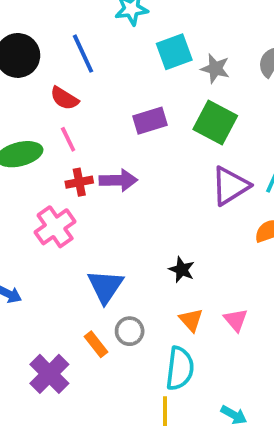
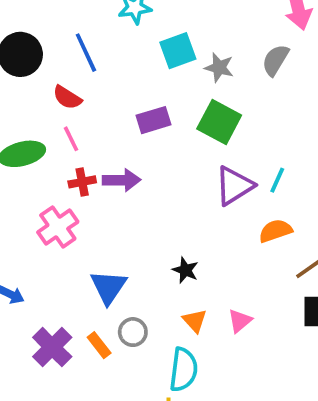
pink triangle: (236, 320) -> (240, 321), turned 30
purple cross: (49, 374) -> (52, 347), moved

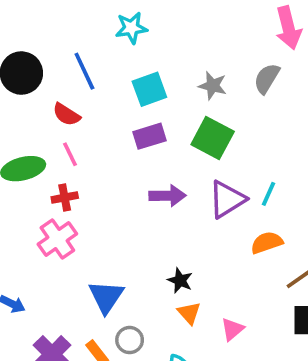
cyan square: (178, 51) -> (149, 89), moved
purple arrow: (122, 180) -> (167, 196), moved
red cross: (82, 182) -> (65, 197), moved
orange triangle: (195, 321) -> (189, 313), moved

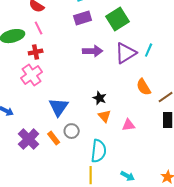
green square: (213, 138) -> (118, 19), turned 30
orange semicircle: (267, 243) -> (144, 87), moved, turned -102
pink triangle: (232, 329) -> (129, 125), turned 32

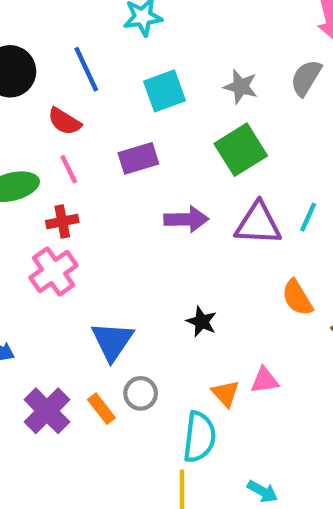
purple rectangle: (83, 18) -> (138, 158), moved
purple triangle: (126, 53) -> (258, 224), turned 35
orange triangle: (105, 116) -> (225, 393), moved

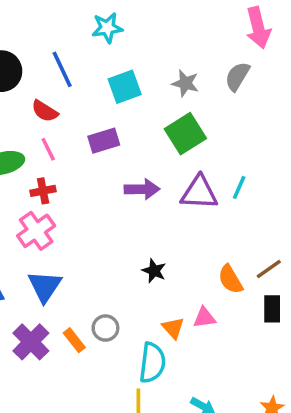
orange semicircle: (297, 298) -> (230, 279), moved
blue triangle: (112, 341) -> (45, 286), moved

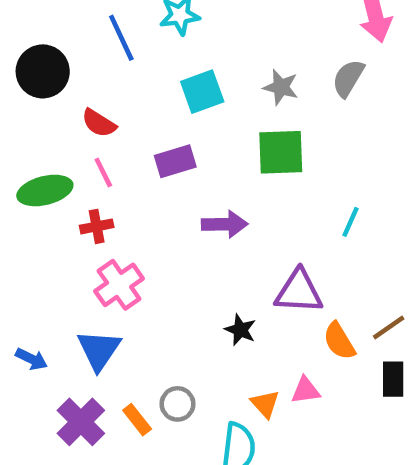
blue line: (62, 69) -> (121, 38), moved
green square: (185, 134) -> (281, 152), turned 30
purple triangle: (199, 193) -> (299, 292), moved
pink cross: (36, 231) -> (119, 285), moved

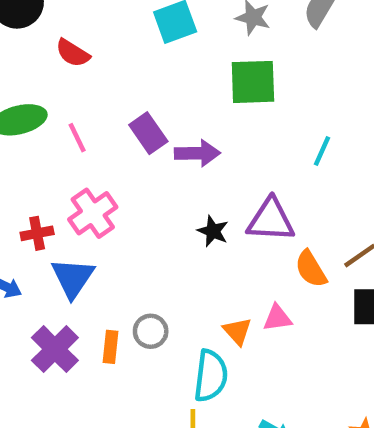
purple rectangle: (175, 161) -> (148, 133), moved, turned 72
pink line: (103, 173) -> (77, 138), moved
red cross: (97, 226) -> (37, 233), moved
black star: (240, 330) -> (213, 231), moved
orange rectangle: (137, 420) -> (111, 347), turned 44

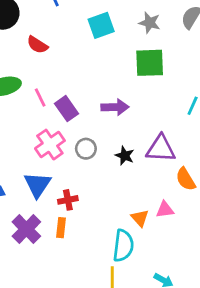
purple rectangle: (148, 133) -> (67, 109), moved
red cross: (37, 233) -> (68, 200), moved
gray circle: (151, 331) -> (86, 149), moved

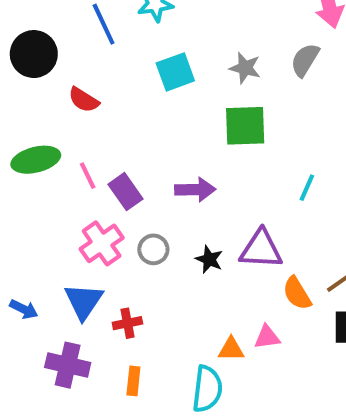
orange triangle: (140, 218) -> (231, 349), turned -48
orange rectangle: (61, 228) -> (133, 381), moved
purple cross: (26, 229) -> (68, 365), turned -32

